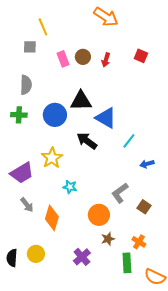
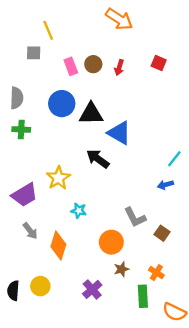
gray semicircle: (26, 85) -> (17, 98), moved
blue circle: (55, 115) -> (62, 104), moved
cyan line: (129, 141) -> (174, 159), moved
gray L-shape: (120, 193) -> (135, 217), turned -80

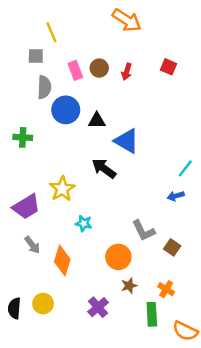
gray semicircle: (17, 98) -> (44, 87), moved
black triangle: (91, 114) -> (97, 121), size x0.7

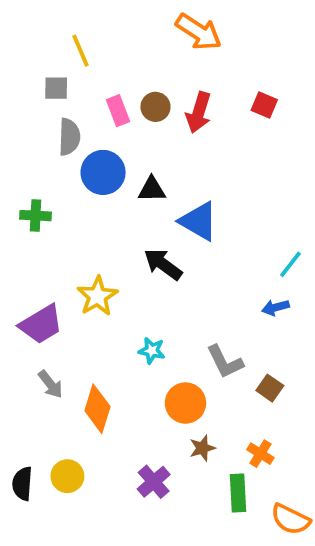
red arrow: (127, 72) -> (199, 112), size x1.5
cyan star: (84, 223) -> (152, 351), moved

